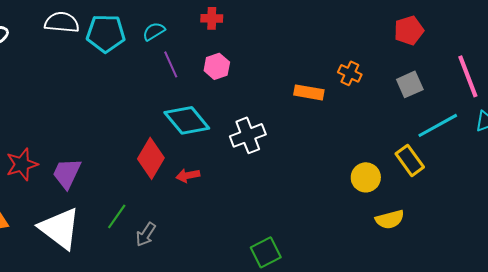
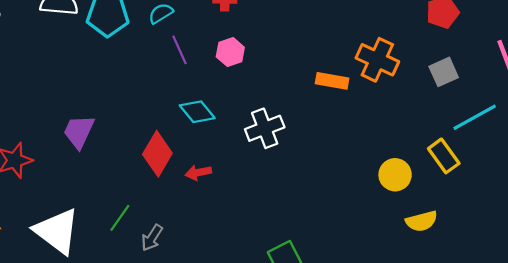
orange cross: (350, 73) -> (377, 60), size x1.6
cyan diamond: (187, 120) -> (197, 112), size x0.7
purple trapezoid: (67, 173) -> (79, 132), moved

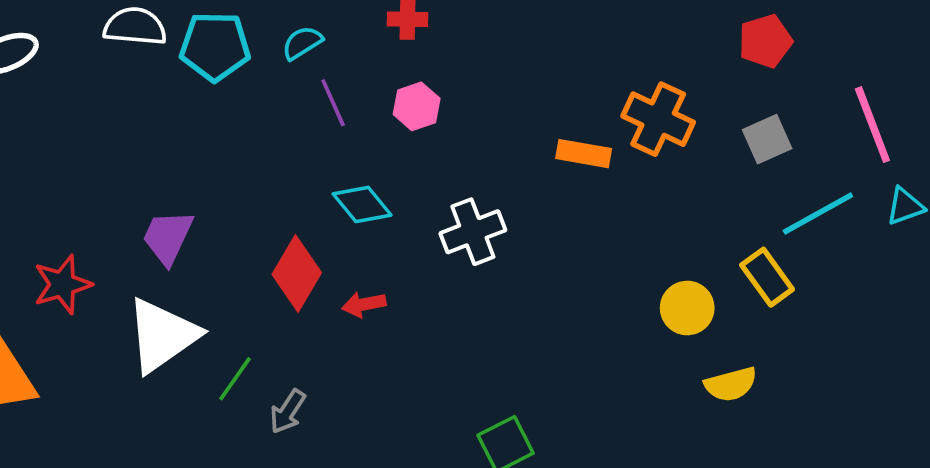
white triangle: (57, 231) -> (162, 335), moved, turned 48

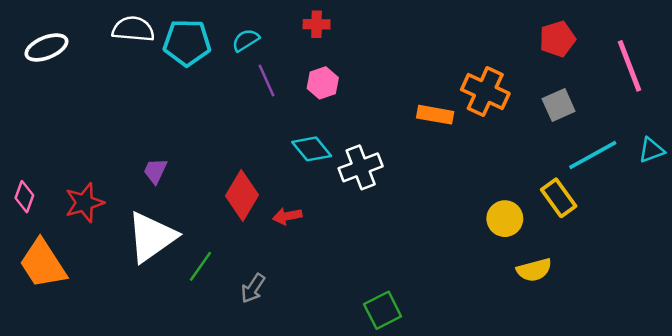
pink line: (872, 125) -> (629, 66), moved
cyan diamond: (362, 204) -> (312, 149), moved
purple trapezoid: (168, 237) -> (155, 171), size x0.7
gray arrow: (288, 412) -> (253, 288), moved

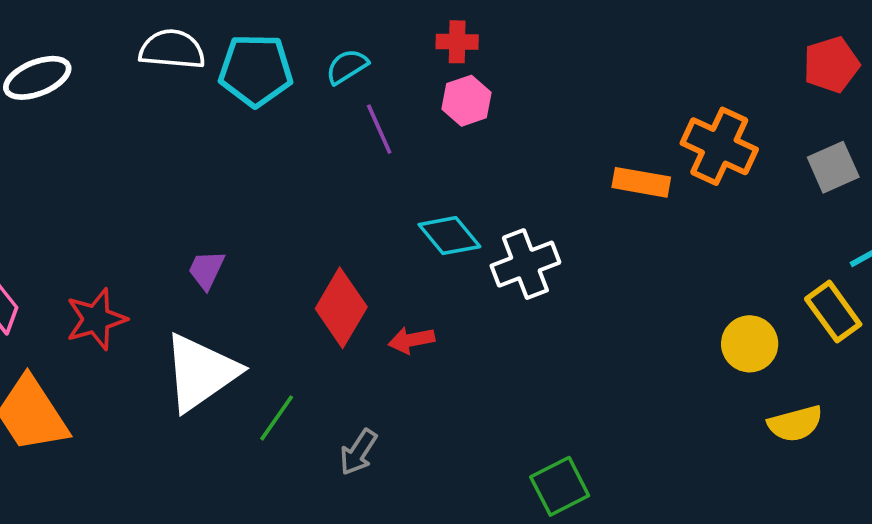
pink hexagon: (323, 83) -> (467, 101), moved

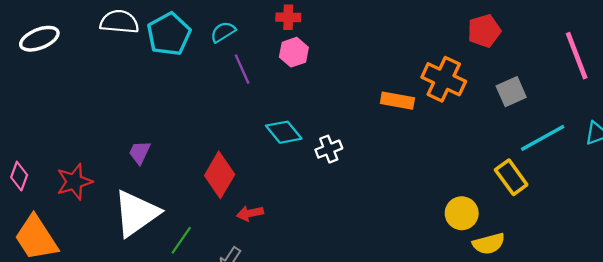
red pentagon: (831, 65) -> (484, 31), moved
cyan pentagon: (256, 70) -> (169, 34), turned -30
white cross: (525, 264) -> (329, 149), size x0.7
red arrow: (411, 340) -> (250, 213), moved
yellow circle: (750, 344) -> (462, 213), moved

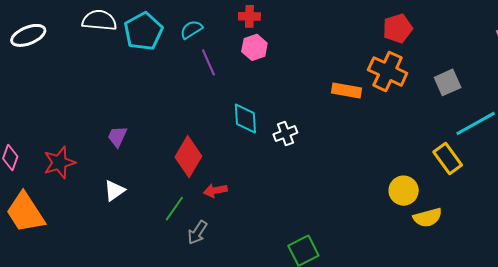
red pentagon: (484, 31) -> (398, 28), moved
cyan diamond: (284, 132) -> (245, 118), turned 36
white triangle: (136, 213) -> (114, 191), size x0.5
green line: (181, 240) -> (174, 209), moved

